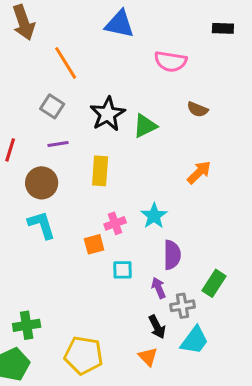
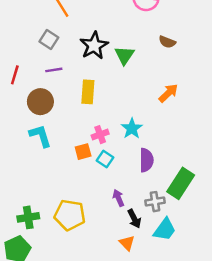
green triangle: (145, 126) -> (125, 55), turned -30
cyan square: (123, 270) -> (105, 159), moved, turned 35
green rectangle: (214, 283) -> (181, 183), size x1.4
purple arrow: (159, 288) -> (118, 198), moved
yellow pentagon: (84, 355) -> (70, 215), moved

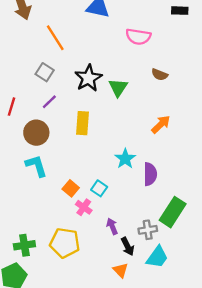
purple line: (54, 70) -> (49, 102), turned -35
pink cross: (100, 135) -> (84, 207), moved, turned -35
orange square: (83, 152) -> (71, 188), moved, turned -35
purple semicircle: (146, 160) -> (150, 174), moved

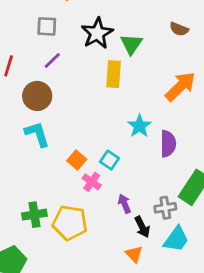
gray square: (45, 72) -> (47, 26), turned -30
yellow rectangle: (83, 123) -> (114, 74), moved
orange arrow: (161, 124) -> (180, 86), size x1.4
green cross: (24, 245) -> (34, 215), moved

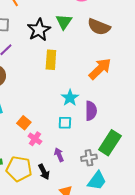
brown semicircle: (179, 29) -> (99, 27), size x1.6
green triangle: (131, 44) -> (64, 22), moved
cyan square: (109, 160) -> (65, 123), moved, turned -32
black arrow: (142, 227) -> (44, 172), moved

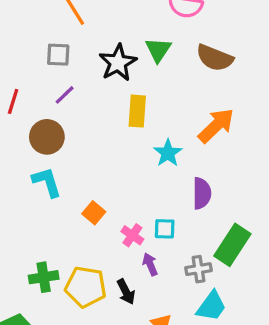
cyan star: (70, 98) -> (168, 153), moved
cyan square: (65, 123) -> (165, 229), moved
pink cross: (35, 139) -> (132, 235), moved

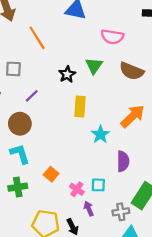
gray square: (58, 55) -> (13, 69), moved
black star: (118, 63) -> (67, 74), size x0.7
green cross: (44, 277) -> (18, 187), moved

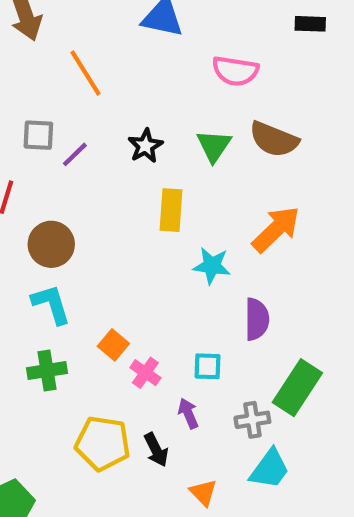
green triangle: (94, 66) -> (214, 146), moved
purple line: (32, 96) -> (75, 154), moved
cyan star: (100, 134) -> (212, 266), turned -30
pink cross: (77, 189) -> (145, 373), moved

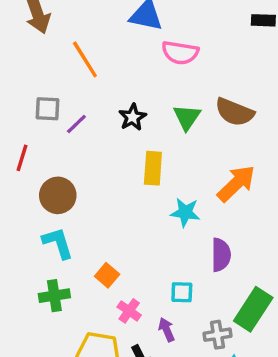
pink semicircle: (235, 71) -> (180, 53), moved
pink cross: (145, 373) -> (129, 311), moved

